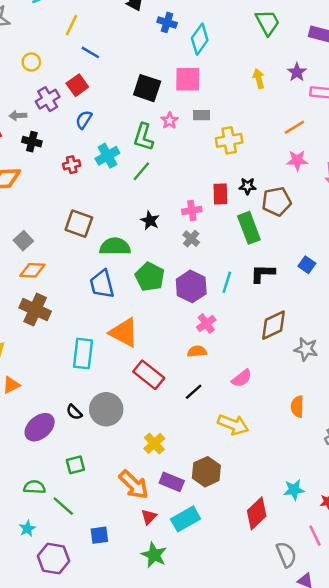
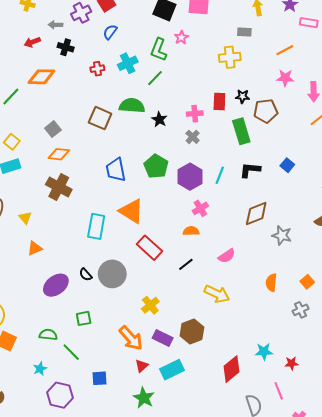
gray rectangle: (202, 115) -> (244, 32), moved
green semicircle: (115, 247) -> (132, 106), moved

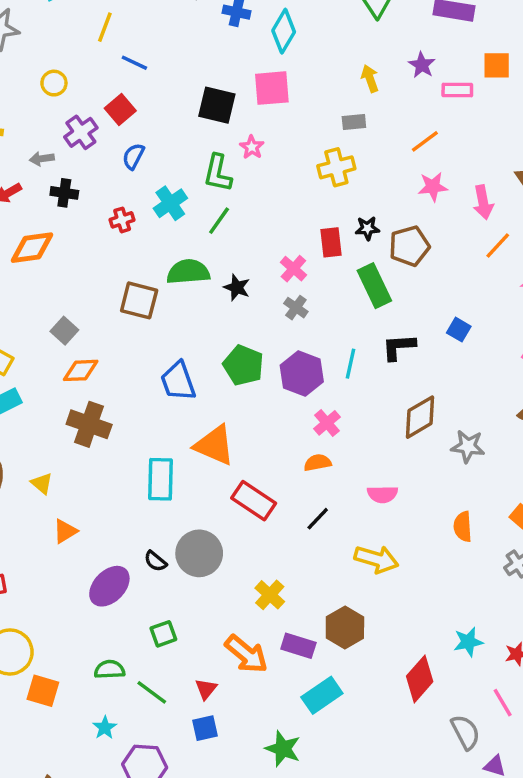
pink cross: (195, 114) -> (293, 269), turned -35
pink semicircle: (227, 256) -> (382, 494), turned 42
red triangle: (142, 366) -> (206, 689), moved

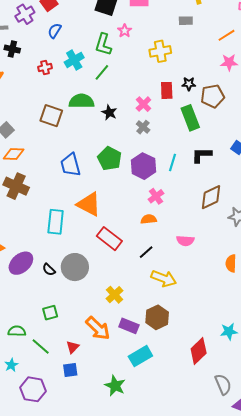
yellow cross: (336, 167) -> (160, 51), moved
yellow arrow: (376, 559) -> (164, 278), moved
purple ellipse: (109, 586) -> (21, 263), moved

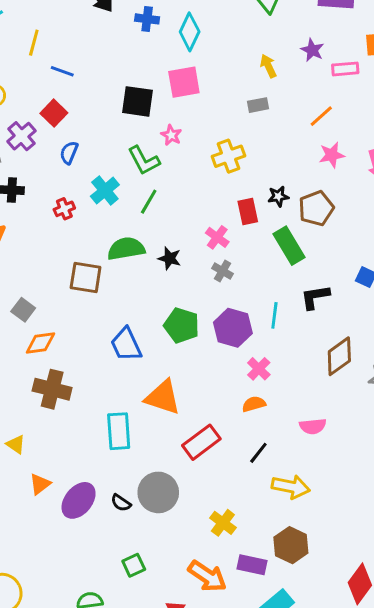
green L-shape: (103, 44) -> (144, 160), turned -35
red rectangle: (109, 239) -> (201, 442), turned -65

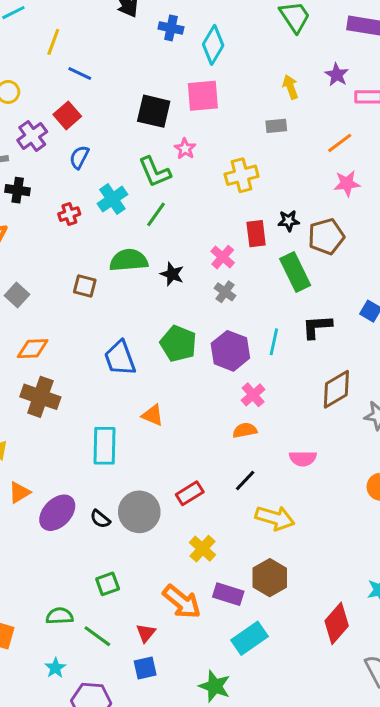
brown square: (86, 277) -> (85, 286), size x0.7
gray square: (23, 310) -> (17, 295), moved
orange triangle: (163, 397) -> (153, 415), size x0.6
red rectangle: (201, 442) -> (190, 493), moved, size x0.7

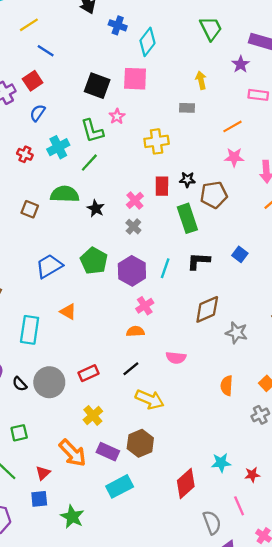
yellow line: (53, 42) -> (29, 25), turned 30
purple star: (337, 75) -> (241, 64), moved
red cross: (69, 214) -> (25, 154), turned 35
blue trapezoid: (120, 358) -> (49, 266), turned 72
green star: (215, 686) -> (72, 517), moved

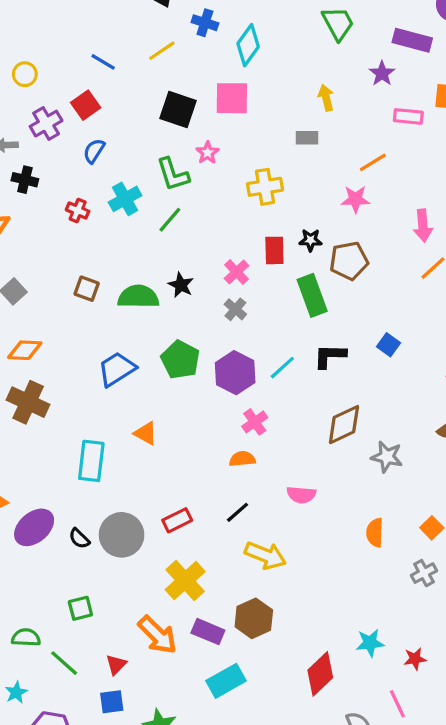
yellow line: (29, 25) -> (162, 51), moved
pink star: (234, 157) -> (356, 199), moved
green semicircle: (65, 194) -> (138, 297), moved
cyan line: (165, 268) -> (282, 368), turned 30
yellow cross: (93, 415) -> (185, 581), size x1.4

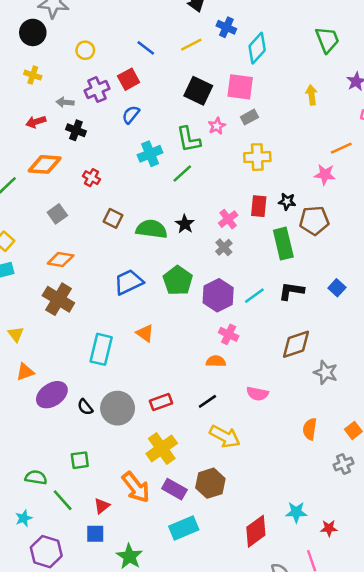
gray rectangle: (307, 138) -> (249, 117), moved, turned -35
red cross: (78, 210) -> (91, 178), moved
pink cross: (255, 422) -> (229, 334), turned -36

